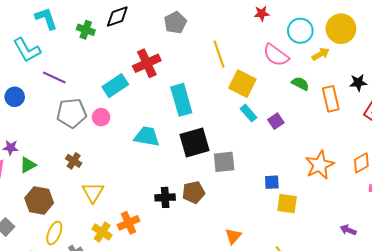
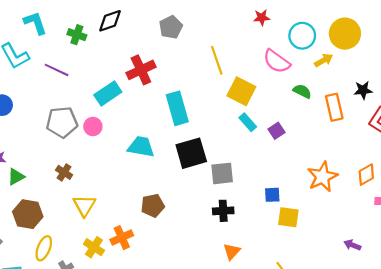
purple line: (54, 77) -> (57, 70), moved
brown pentagon: (194, 192) -> (153, 206), moved
black cross: (165, 197) -> (223, 211), moved

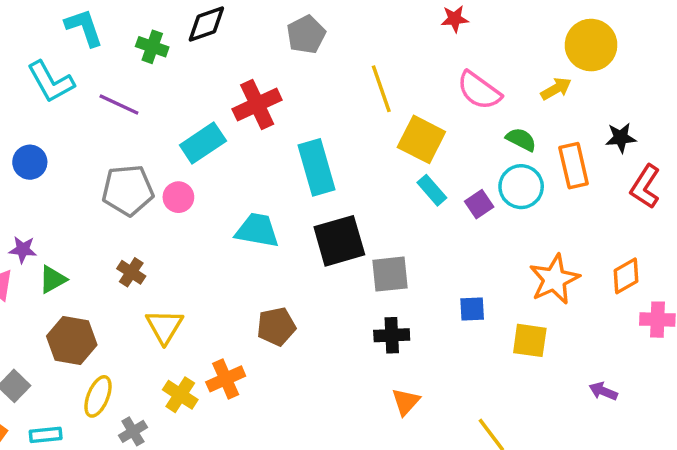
cyan circle: (302, 36) -> (521, 187), moved
yellow square: (288, 217) -> (530, 340), moved

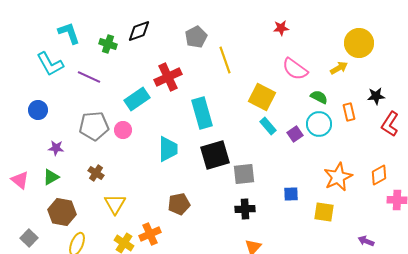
yellow line: (381, 89) -> (225, 60), moved
orange rectangle: (574, 166) -> (349, 112), size x0.7
cyan trapezoid: (257, 230) -> (168, 149), turned 80
purple star: (23, 250) -> (56, 148), moved

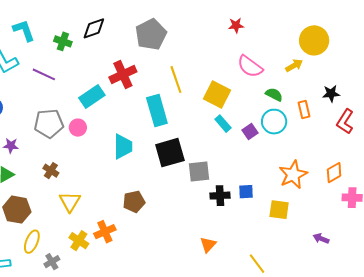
gray pentagon: (196, 37) -> (151, 34), size x1.4
yellow line: (225, 60) -> (176, 79), moved
black cross: (245, 209) -> (220, 196), moved

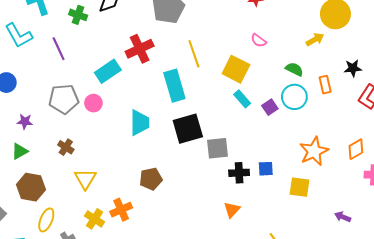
pink semicircle: (250, 66) -> (259, 41), moved, size x0.6
purple line: (44, 74) -> (59, 49), turned 40
orange triangle: (208, 245) -> (232, 210), moved

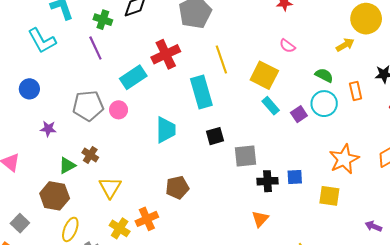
purple line: (59, 49) -> (95, 48), moved
black square: (188, 129) -> (215, 136), size x0.6
green triangle: (20, 151) -> (67, 165), moved

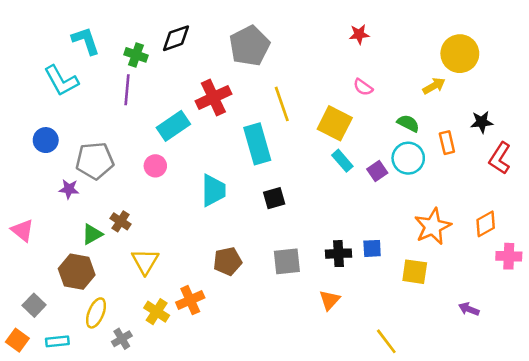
purple line: (95, 48) -> (127, 90), turned 30
gray pentagon: (88, 106) -> (95, 161), moved
gray square: (245, 156) -> (287, 261), moved

